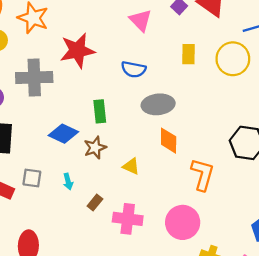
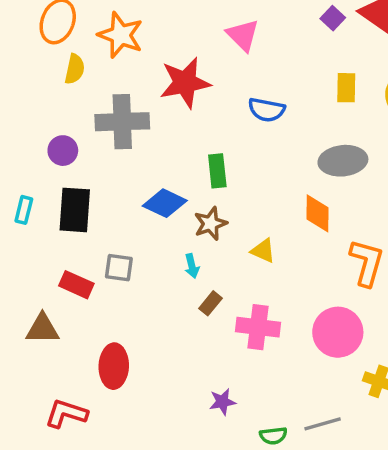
pink triangle: (141, 20) -> (243, 35), moved
gray ellipse: (158, 104) -> (343, 161), moved
cyan arrow: (68, 181) -> (192, 266), moved

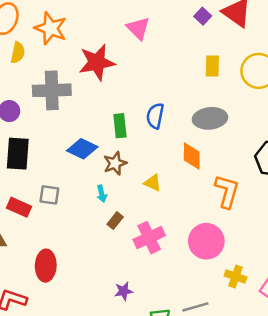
blue semicircle: (267, 110) -> (155, 116), moved, turned 90
pink cross: (258, 327) -> (149, 238), turned -32

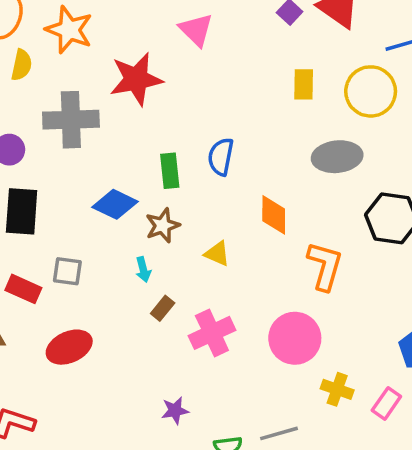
gray ellipse: (210, 118) -> (337, 157), moved
red ellipse: (46, 266) -> (69, 347), moved, turned 64

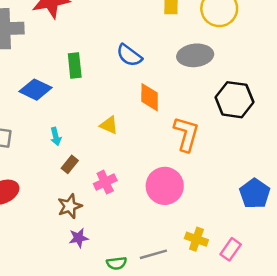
blue semicircle: (221, 157) -> (129, 55), moved, turned -64
brown star: (163, 225) -> (70, 206), moved
pink cross: (212, 333) -> (105, 182), size x0.7
yellow cross: (337, 389) -> (196, 239), moved
pink rectangle: (386, 403) -> (231, 249), moved

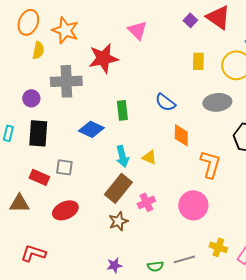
cyan arrow: (56, 136) -> (122, 156), moved, size x1.5
brown rectangle: (70, 164) -> (118, 188), size x2.0
purple star: (79, 238) -> (114, 265), moved

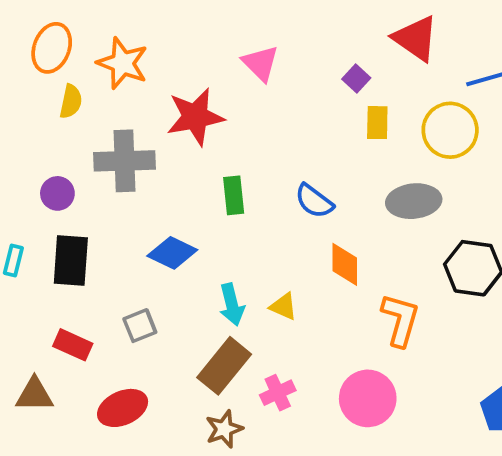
purple square: (190, 20) -> (356, 79), moved
green rectangle: (122, 110) -> (234, 195), moved
gray square: (64, 167) -> (140, 326), moved, turned -30

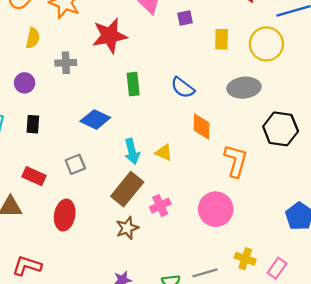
purple square: (356, 79) -> (185, 18), moved, turned 35
yellow semicircle: (71, 102) -> (33, 38), moved
gray cross: (124, 161) -> (66, 63), size x0.6
black rectangle: (71, 260) -> (33, 124), size x0.6
red ellipse: (123, 408) -> (65, 215), turned -56

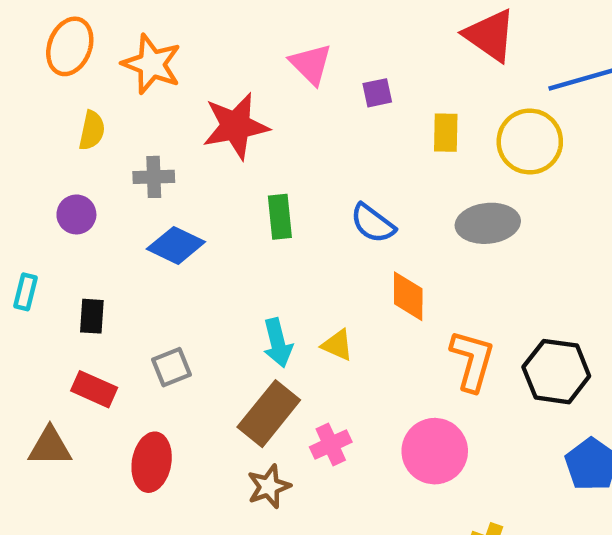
blue diamond: (95, 119) -> (176, 245), moved
black rectangle: (33, 124) -> (92, 316), moved
black hexagon: (281, 129) -> (556, 372), moved

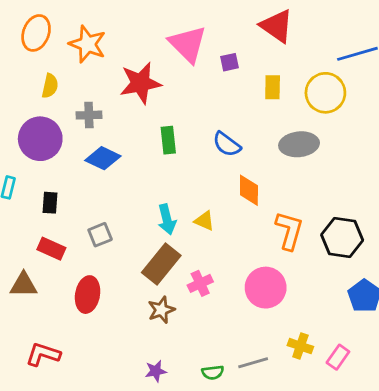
red triangle: (490, 35) -> (277, 26), moved
pink triangle: (311, 64) -> (188, 44), size x1.4
purple circle: (76, 214) -> (40, 139), size x1.8

